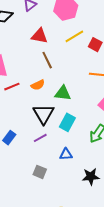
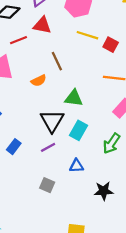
red triangle: (39, 36) -> (42, 25), moved
yellow line: (74, 36) -> (87, 35), turned 48
orange semicircle: (38, 85) -> (39, 81), moved
red line: (12, 87) -> (19, 40), moved

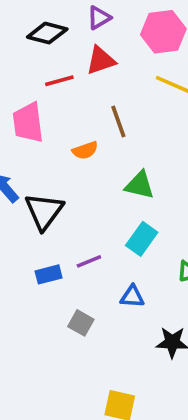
red triangle: (42, 25) -> (101, 60), turned -36
black triangle: (52, 121) -> (44, 211), moved
blue rectangle: (14, 147) -> (49, 274), moved, turned 32

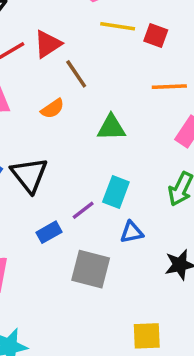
red triangle: (101, 60) -> (48, 44), moved
cyan rectangle: (142, 239) -> (116, 192), moved
gray square: (81, 323) -> (91, 269), size x1.6

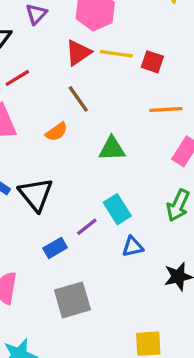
red triangle: (48, 44) -> (78, 53), moved
cyan rectangle: (116, 192) -> (117, 209), turned -52
gray square: (91, 269) -> (72, 300), moved, turned -30

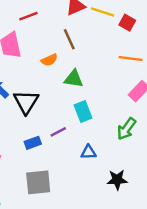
green triangle: (112, 149) -> (74, 79), moved
cyan rectangle: (117, 209) -> (83, 111), moved

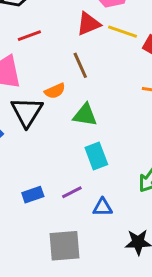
black triangle: (26, 102) -> (27, 112), moved
purple line: (58, 132) -> (72, 192), moved
gray square: (38, 182) -> (64, 246), moved

